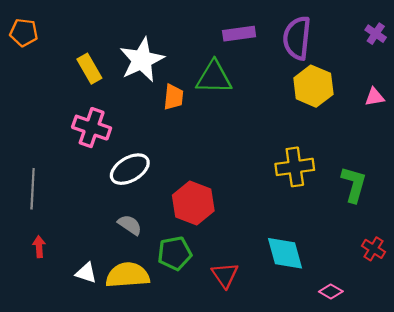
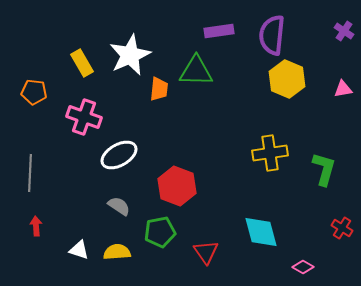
orange pentagon: (24, 33) -> (34, 92), moved
yellow semicircle: (128, 275) -> (117, 252), size x0.7

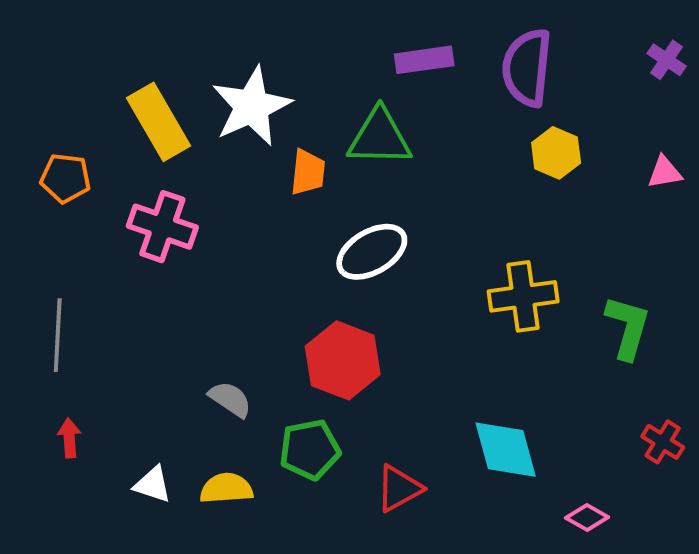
yellow rectangle: (82, 63) -> (158, 122), size x1.4
yellow hexagon: (287, 79) -> (556, 153), size x0.7
white ellipse: (119, 155) -> (372, 252), moved
red triangle: (206, 252) -> (399, 488), turned 36

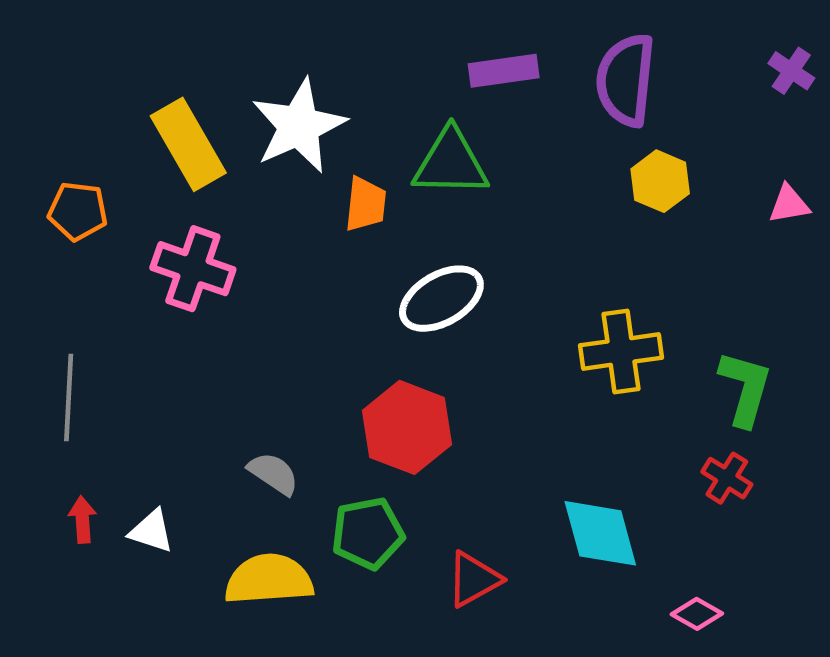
red cross: (663, 442) -> (727, 478), moved
white triangle: (153, 484) -> (151, 531), moved
yellow semicircle: (226, 488) -> (269, 579), size x1.4

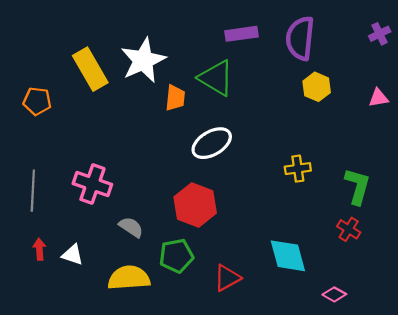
purple cross: (791, 71) -> (380, 34), turned 30
green triangle: (451, 163) -> (216, 78), turned 30
pink cross: (193, 269) -> (92, 184), moved
yellow cross: (621, 352) -> (298, 169), size x0.7

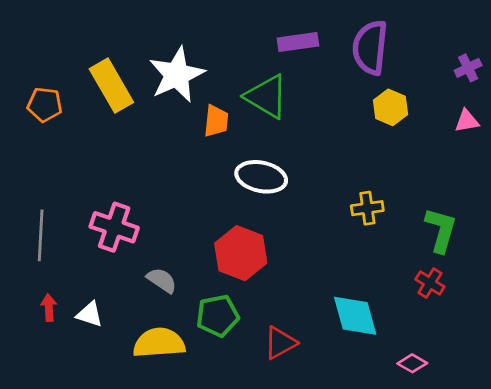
purple cross: (380, 34) -> (468, 68), moved
orange pentagon: (37, 101) -> (45, 105), moved
white ellipse: (212, 143) -> (261, 177), turned 42

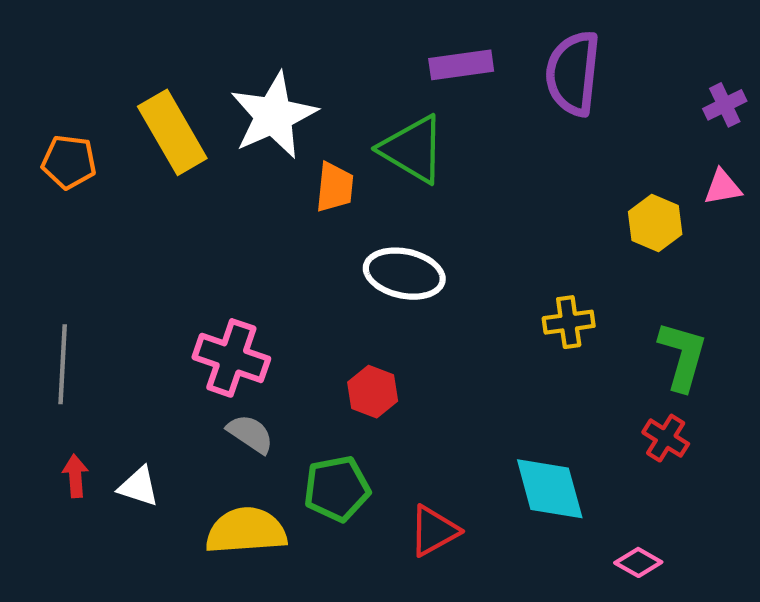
yellow hexagon: (390, 107) -> (655, 223), moved
pink cross: (114, 227) -> (231, 358), moved
red hexagon: (241, 253) -> (373, 392), size x0.6

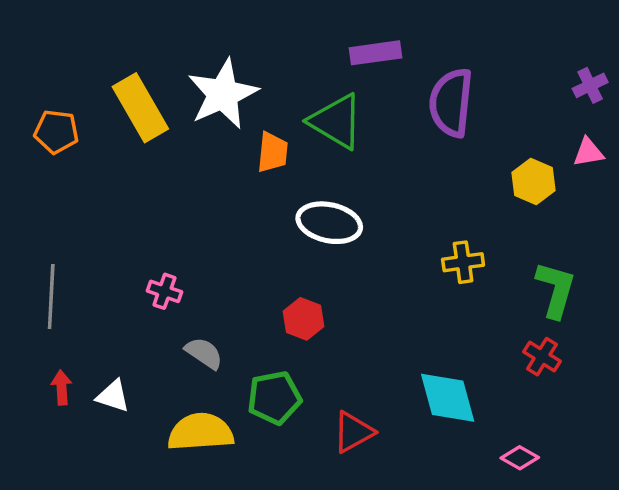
purple semicircle: (573, 73) -> (451, 103), moved
pink cross: (231, 358) -> (164, 291), moved, size x0.6

